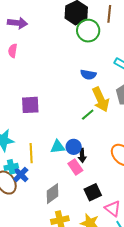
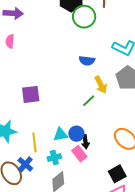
yellow arrow: (101, 99) -> (101, 85), size x0.7
cyan cross: (11, 167) -> (54, 158), moved
black square: (93, 192) -> (117, 174), moved

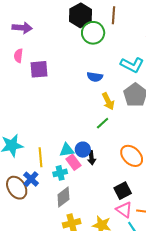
purple square: (31, 94) -> (39, 69), moved
green line: (89, 101) -> (103, 123), moved
pink rectangle: (79, 154) -> (73, 162), moved

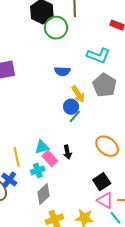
blue circle: (83, 150) -> (71, 107), moved

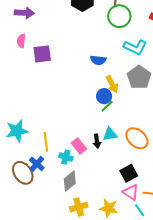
green circle: (56, 28) -> (119, 16), moved
cyan triangle: (42, 147) -> (110, 134), moved
cyan cross: (38, 170) -> (66, 157), turned 32

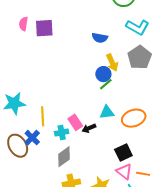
pink semicircle: (21, 41) -> (24, 24), moved
orange ellipse: (137, 138) -> (134, 118), turned -65
black arrow: (97, 141) -> (89, 128), moved, turned 72
cyan cross: (66, 157) -> (62, 132), turned -32

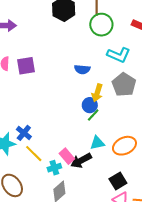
yellow arrow: (112, 63) -> (97, 93), turned 48
yellow line: (43, 116) -> (34, 154), turned -36
black arrow: (89, 128) -> (81, 161), size x1.5
blue cross: (32, 138) -> (24, 133), moved

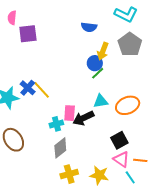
purple square: (26, 66) -> (28, 34), moved
yellow line: (34, 154) -> (42, 90), moved
pink rectangle: (67, 156) -> (70, 113), turned 42

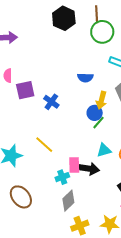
blue cross: (28, 88) -> (51, 102), moved
black arrow: (83, 118) -> (89, 169), turned -140

